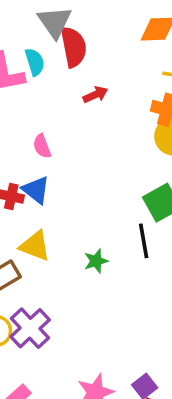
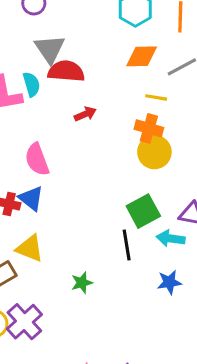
red semicircle: (73, 47) -> (66, 71), turned -75
pink semicircle: (42, 146) -> (37, 159), size x1.5
green star: (96, 261) -> (82, 283), moved

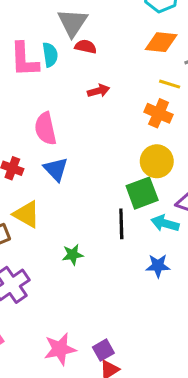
red semicircle: (66, 71) -> (86, 47), size x0.6
yellow circle: (154, 152) -> (157, 161), moved
blue triangle: (31, 198) -> (56, 169), moved

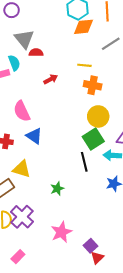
orange diamond: (161, 42) -> (83, 27), moved
yellow line: (170, 84) -> (84, 65), moved
pink star: (60, 349) -> (61, 232), moved

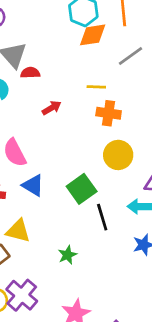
green square: (93, 139) -> (82, 189), moved

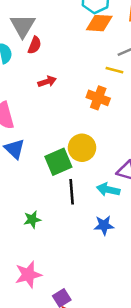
red semicircle: (30, 73) -> (35, 45), turned 102
yellow line: (96, 87) -> (114, 70), moved
yellow circle: (118, 155) -> (82, 148), moved

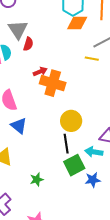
orange cross: (98, 98) -> (53, 83), moved, size x1.4
green square: (58, 162) -> (74, 165), moved
black line: (72, 192) -> (66, 144), moved

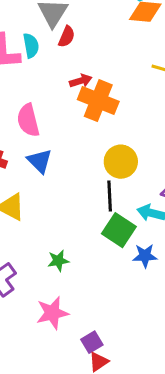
green square: (74, 165) -> (119, 230), turned -35
green star: (37, 180) -> (58, 261), moved

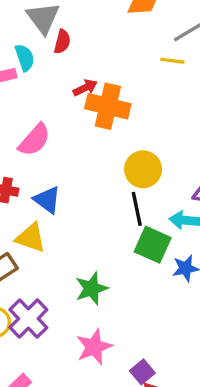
pink semicircle: (28, 120) -> (34, 140), turned -116
blue triangle: (40, 161) -> (47, 200), moved
green star: (58, 261) -> (91, 288), size x1.4

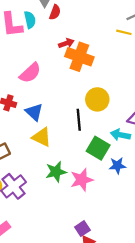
black line: (137, 209) -> (79, 120), moved
yellow triangle: (31, 238) -> (42, 137), moved
pink star: (94, 347) -> (82, 180), moved

